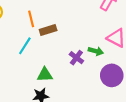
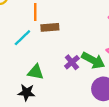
green arrow: (96, 51) -> (93, 60), size x1.5

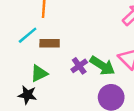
brown rectangle: (50, 27) -> (50, 43), moved
green triangle: (36, 72) -> (39, 73), turned -42

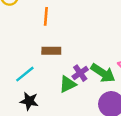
cyan line: (28, 35) -> (25, 74), moved
green triangle: (39, 73) -> (68, 84), moved

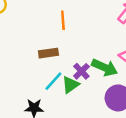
orange line: (46, 16) -> (63, 20), moved
cyan line: (25, 74) -> (53, 81), moved

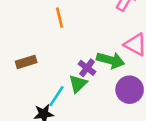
brown rectangle: (48, 53) -> (26, 62), moved
cyan line: (53, 81) -> (56, 96), moved

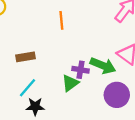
purple cross: (87, 68) -> (80, 70), turned -35
cyan line: (56, 96) -> (28, 88), moved

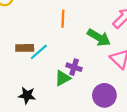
green arrow: (103, 66) -> (99, 37), moved
cyan line: (28, 88) -> (39, 52), moved

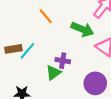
orange line: (63, 19) -> (46, 16), turned -35

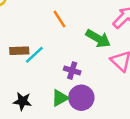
green triangle: (53, 73) -> (60, 98), moved
purple circle: (95, 83) -> (81, 98), moved

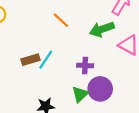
green arrow: (98, 39) -> (102, 29), turned 145

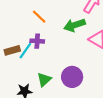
purple cross: (85, 66) -> (37, 41), moved
green triangle: (80, 94) -> (44, 79), moved

